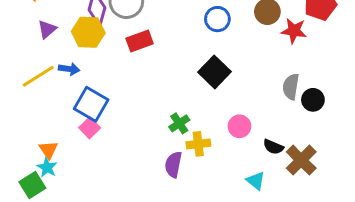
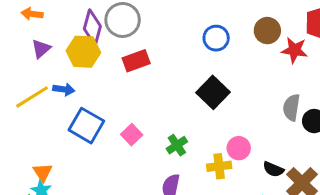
pink square: (90, 128) -> (132, 135), moved
yellow cross: (198, 144) -> (219, 166), moved

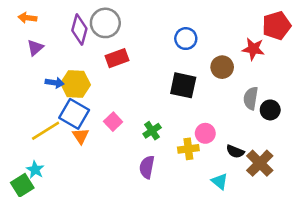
brown circle: (267, 31) -> (222, 67), moved
yellow hexagon: (83, 52) -> (75, 84), moved
black square: (213, 92) -> (183, 85), turned -32
yellow line: (32, 97) -> (46, 131), moved
orange triangle: (43, 172) -> (81, 136), moved

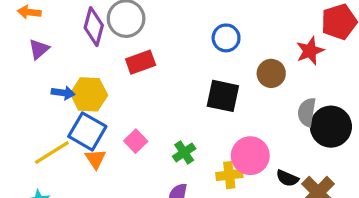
red star: (253, 49) -> (310, 51), turned -30
black circle: (270, 110) -> (331, 127), size x1.6
pink circle: (205, 133) -> (250, 156), size x1.5

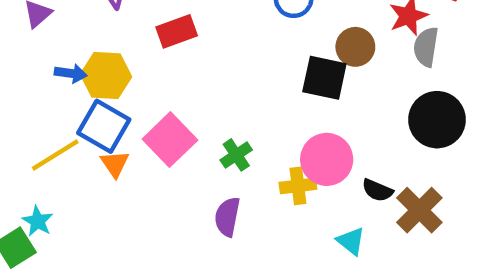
black square: (223, 96) -> (324, 78), moved
gray semicircle: (307, 112) -> (426, 47), moved
pink square: (136, 141) -> (170, 140), size x1.6

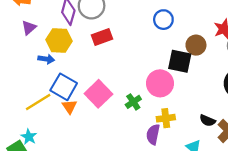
yellow hexagon: (106, 76) -> (59, 40), moved
pink circle: (327, 159) -> (160, 83), moved
purple semicircle: (227, 217) -> (153, 134), moved

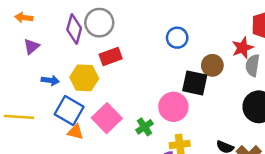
yellow hexagon: (59, 40) -> (84, 78), moved
yellow line: (38, 102) -> (19, 117), moved, turned 36
orange triangle: (69, 107) -> (75, 132), turned -42

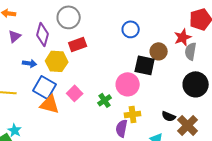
purple diamond: (74, 29) -> (43, 34), moved
pink square: (107, 118) -> (75, 93), size x0.7
orange triangle: (75, 132) -> (50, 104), size x1.5

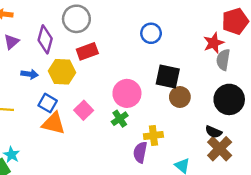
brown circle: (159, 51) -> (180, 97), moved
pink circle: (128, 84) -> (127, 93), moved
blue square: (45, 87) -> (48, 103), size x0.7
black semicircle: (169, 116) -> (214, 132), moved

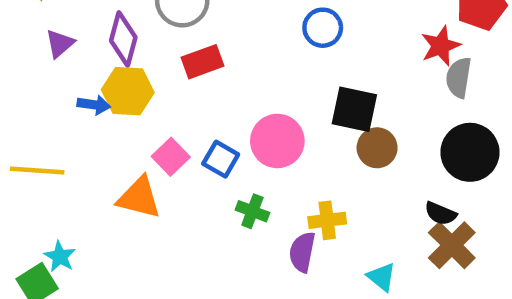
yellow hexagon: (62, 72) -> (128, 91), moved
blue square: (48, 103) -> (221, 159), moved
pink square: (84, 110) -> (171, 157), moved
green cross: (120, 119) -> (252, 211), moved, turned -35

